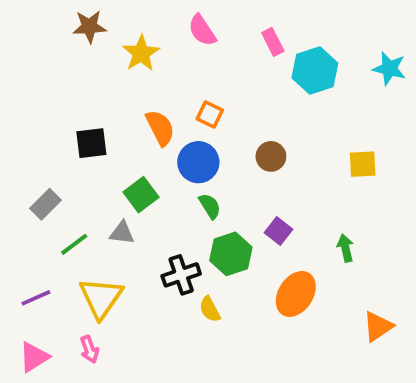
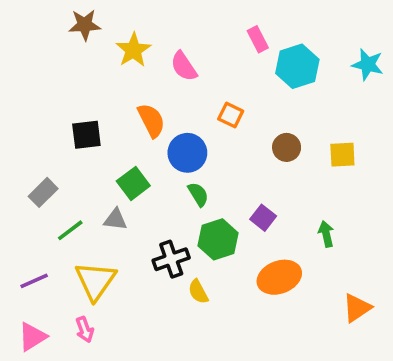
pink semicircle: (202, 30) -> (184, 66), moved
orange square: (210, 114) -> (231, 115), moved
brown circle: (271, 156) -> (287, 147), moved
orange ellipse: (296, 294) -> (279, 277), turned 36

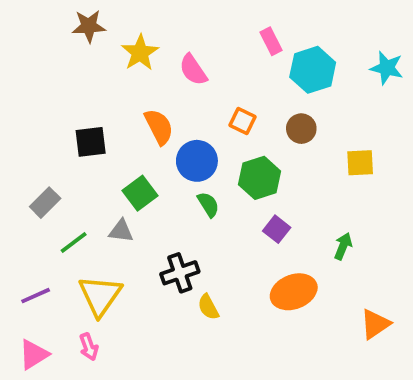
brown circle: (287, 147) -> (301, 129), moved
green arrow: (326, 234) -> (343, 246), turned 35
green hexagon: (218, 239) -> (260, 178), moved

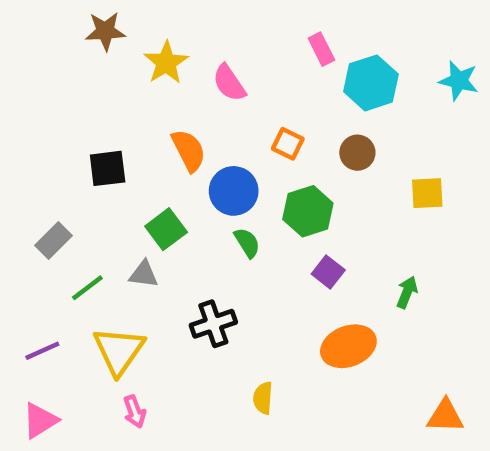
yellow semicircle: (208, 307) -> (263, 398), moved, turned 32
orange triangle: (375, 324) -> (445, 416), moved, turned 36
pink arrow: (89, 347) -> (135, 412), moved

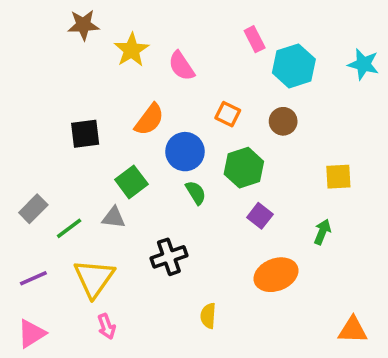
orange semicircle: (189, 150) -> (149, 119), turned 64
yellow square: (427, 193) -> (338, 177), moved
gray rectangle: (54, 240) -> (33, 209), moved

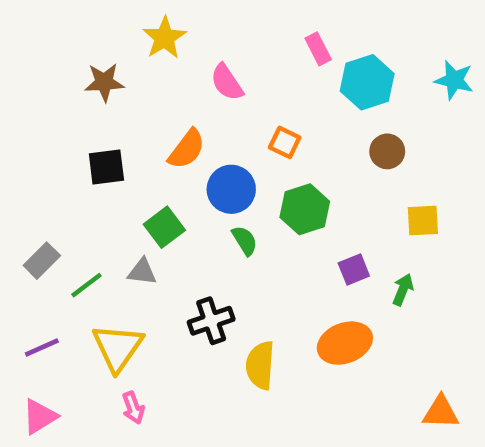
brown star: (83, 25) -> (104, 82), moved
yellow star: (131, 50) -> (164, 38), moved
brown circle: (283, 121) -> (387, 151), moved
purple square: (260, 216) -> (354, 269), moved, turned 30
yellow semicircle: (208, 316) -> (260, 365), moved, size x1.5

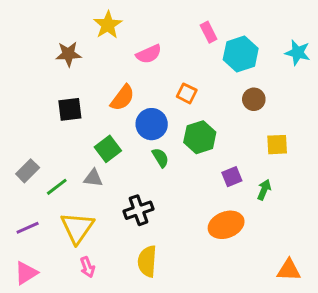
pink semicircle: (227, 82) -> (149, 54), turned -80
yellow semicircle: (260, 365) -> (147, 261), moved

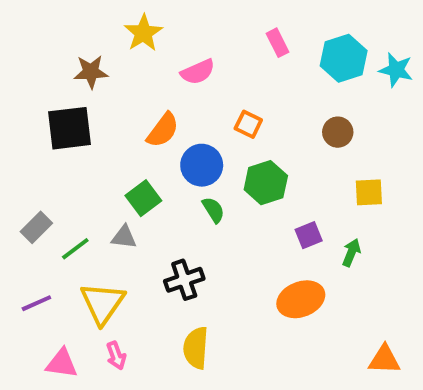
cyan hexagon: (241, 54) -> (344, 58), moved
black square: (70, 109) -> (69, 128), moved, size x1.4
pink triangle: (26, 273) -> (62, 363), moved, turned 40

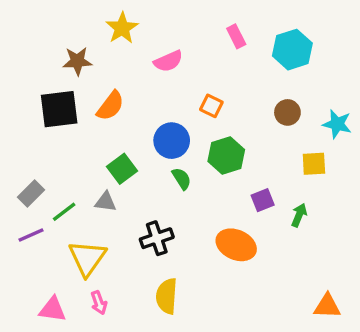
cyan star: (396, 70) -> (337, 124), moved
orange semicircle: (163, 130) -> (110, 106), moved
orange ellipse: (301, 299) -> (236, 245), moved, turned 45
purple line: (36, 303) -> (31, 235), moved

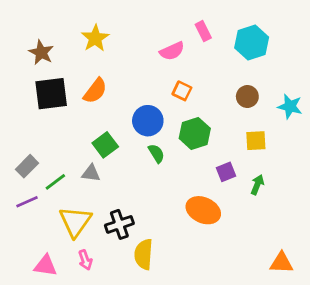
yellow star: (122, 28) -> (95, 38), moved
brown star: (77, 61) -> (41, 52), moved, turned 30
pink semicircle: (168, 61) -> (172, 51), moved
yellow square: (314, 164) -> (256, 141), moved
black cross: (157, 238) -> (119, 224), moved

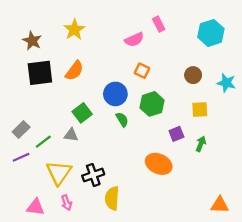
cyan hexagon: (252, 42) -> (211, 33), moved

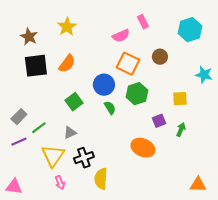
orange square: (142, 71) -> (128, 64), size x1.6
brown circle: (193, 75) -> (160, 57), moved
gray triangle: (71, 135) -> (70, 133), moved, turned -32
pink triangle: (36, 207) -> (14, 187), moved

